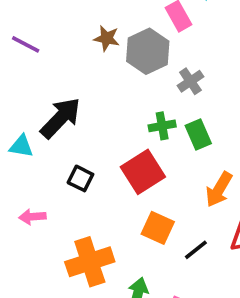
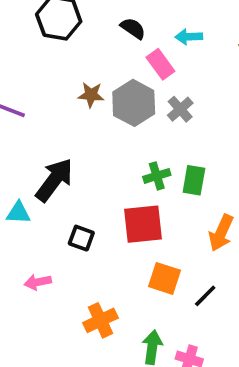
gray cross: (190, 81) -> (180, 109), moved
green rectangle: (198, 134) -> (194, 180), turned 40
red square: (143, 172) -> (143, 224), turned 33
orange cross: (90, 262) -> (100, 320), size x0.7

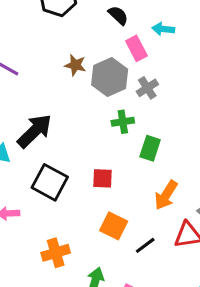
green cross: (157, 176) -> (123, 122), moved
red square: (143, 224) -> (103, 178), size x0.6
black square: (81, 238) -> (50, 182), size x1.6

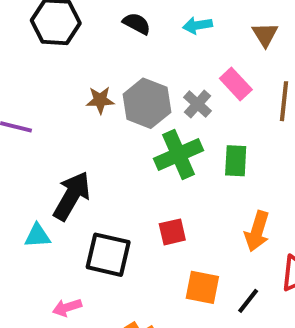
pink rectangle: (136, 48) -> (236, 84), moved
green cross: (123, 122) -> (178, 155), size x1.6
green rectangle: (150, 148) -> (236, 161), moved

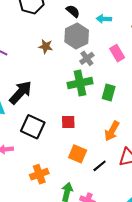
gray hexagon: (147, 103) -> (77, 36), moved
gray cross: (198, 104) -> (87, 58), moved

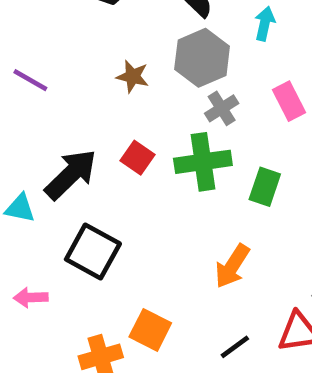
cyan arrow: (104, 19) -> (265, 24), turned 96
red square: (68, 122) -> (138, 158), moved, turned 32
orange arrow: (112, 131) -> (232, 266), moved
orange square: (78, 154) -> (150, 330), moved

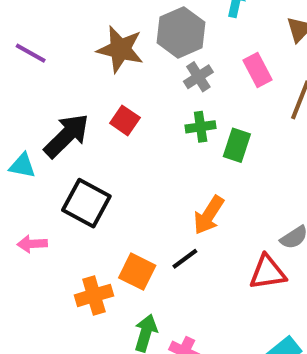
brown star: (133, 76) -> (120, 49), size x1.6
green cross: (203, 162) -> (201, 127), moved, size x0.6
black line: (235, 347) -> (185, 259), moved

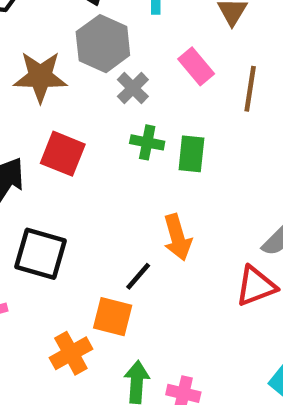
red square: (125, 120) -> (63, 154), size x1.4
green cross: (201, 127) -> (147, 142), turned 32
orange arrow: (209, 215) -> (177, 237), turned -36
black line: (185, 259) -> (138, 276), moved

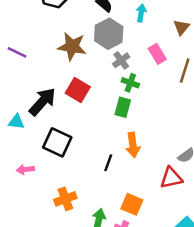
green cross: (147, 142) -> (130, 83), moved
green rectangle: (191, 154) -> (123, 107), moved
black line: (138, 276) -> (108, 163), turned -30
orange square: (113, 317) -> (132, 204), moved

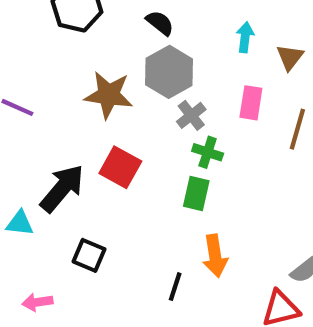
cyan arrow: (141, 13) -> (245, 37), moved
pink rectangle: (157, 54) -> (251, 103), turned 42
black square: (57, 142) -> (89, 255), size x0.7

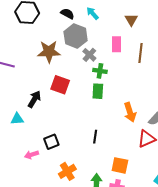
cyan arrow: (245, 37) -> (93, 13), moved, turned -40
black arrow: (62, 188) -> (34, 99), size x0.7
black square: (89, 255) -> (51, 142), moved, turned -35
orange arrow: (215, 256) -> (130, 112), moved

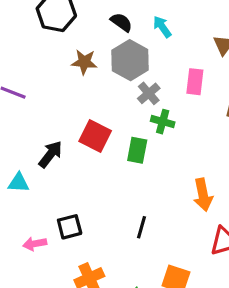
brown star: (49, 52) -> (84, 62), moved, size x0.7
green rectangle: (98, 91) -> (137, 150), moved

